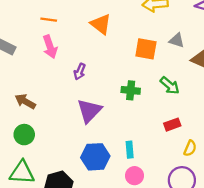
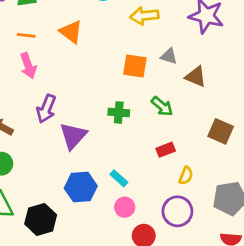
orange triangle: (101, 24) -> (71, 32), moved
purple arrow: (80, 72) -> (46, 109), moved, size x1.5
cyan rectangle: (130, 150) -> (119, 178), turned -42

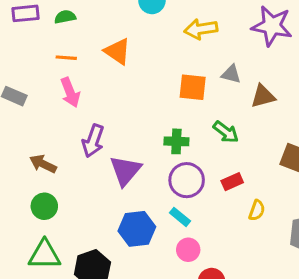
brown triangle: (196, 77) -> (263, 96), turned -35
purple circle: (177, 211) -> (187, 180), moved

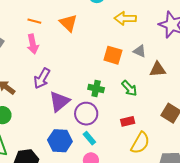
purple circle: (187, 180) -> (86, 114), moved
yellow semicircle: (257, 210) -> (140, 143), size x1.6

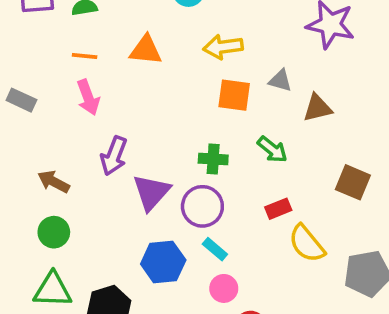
yellow arrow: (125, 18) -> (223, 47), moved
orange triangle: (68, 23) -> (146, 50), turned -30
yellow semicircle: (140, 143) -> (307, 244), turned 120

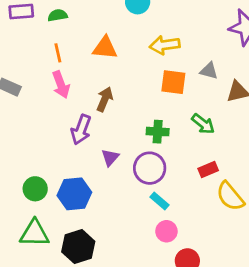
orange line: (85, 56) -> (58, 53), turned 72
brown arrow: (54, 182) -> (105, 99), moved, turned 85
purple triangle: (151, 192) -> (110, 157), size x0.6
blue hexagon: (163, 262) -> (74, 194), moved

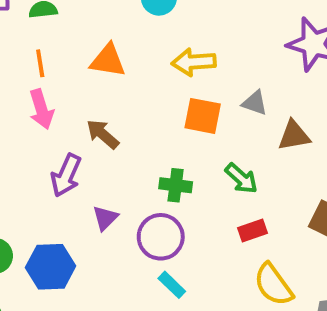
brown arrow: (105, 99) -> (103, 134), turned -75
red rectangle: (208, 170) -> (252, 230), moved

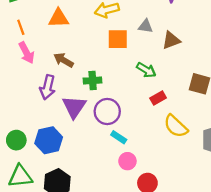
green cross: (176, 185) -> (93, 81), moved
purple triangle: (105, 218) -> (74, 107), size x1.6

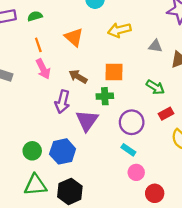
orange triangle: (59, 18) -> (74, 37), turned 42
orange square: (118, 39) -> (114, 72), moved
purple circle: (107, 111) -> (132, 122), moved

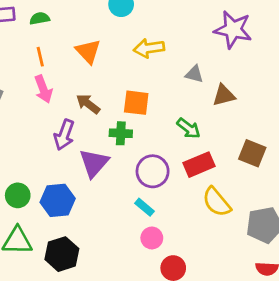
red rectangle: (166, 114) -> (199, 165), size x1.5

